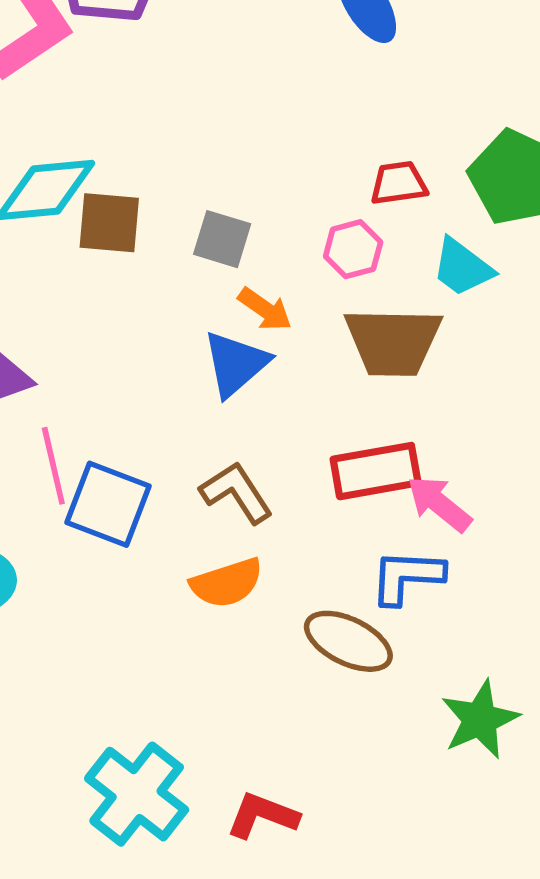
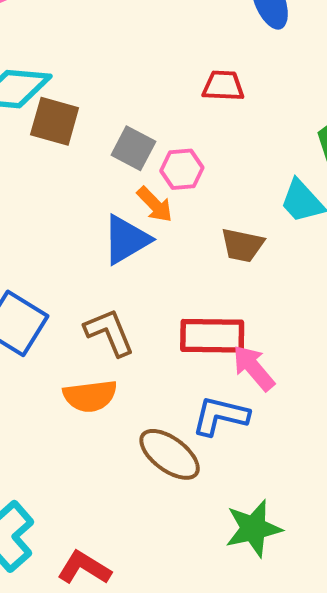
red trapezoid: (399, 183) -> (223, 86), moved
pink hexagon: (353, 249) -> (182, 169), moved
brown trapezoid: (393, 342) -> (242, 245), size x0.6

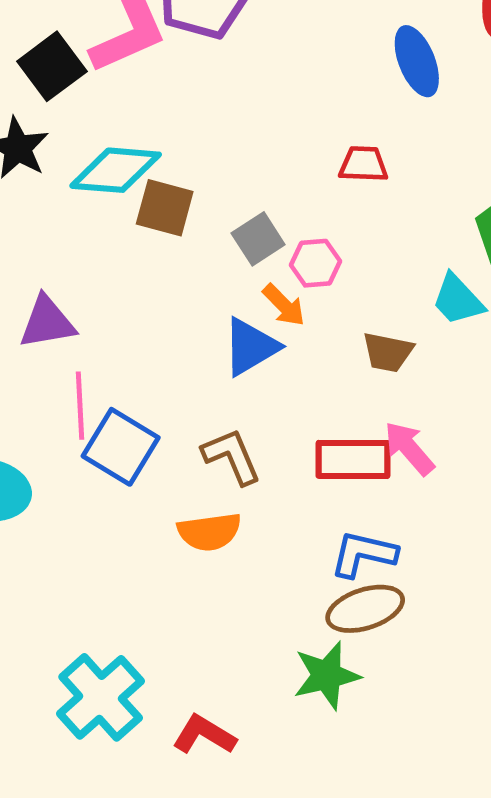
gray square: (133, 148) -> (258, 239), turned 30
pink arrow: (254, 368) -> (409, 448), moved
brown ellipse: (170, 454) -> (365, 609), moved, turned -54
green star: (253, 528) -> (327, 675), moved

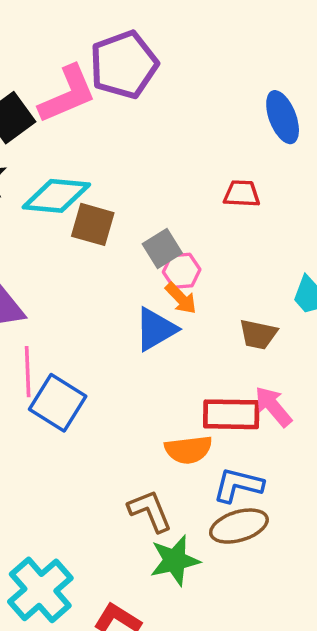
pink hexagon: (316, 263) -> (182, 271), moved
brown L-shape: (232, 456) -> (150, 511), moved
orange semicircle: (209, 532) -> (188, 450), moved
green star: (327, 675) -> (175, 560), moved

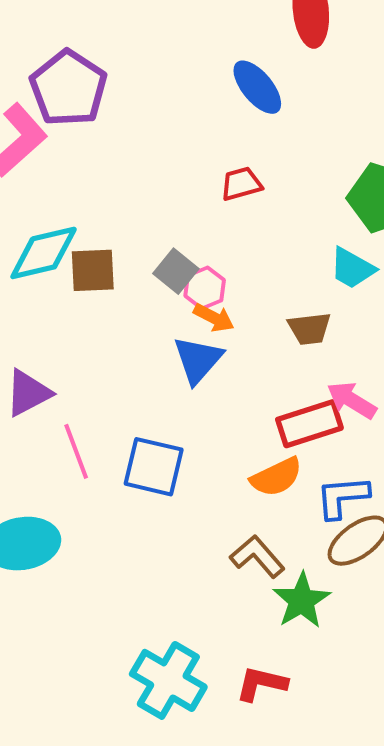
blue square: (58, 403) -> (154, 467), moved

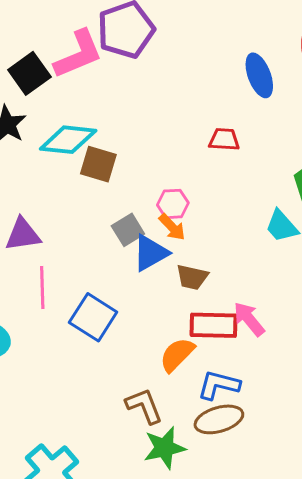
gray square: (176, 271) -> (128, 230), moved
brown trapezoid: (309, 329) -> (192, 277), moved
orange semicircle: (276, 477) -> (177, 355), turned 141

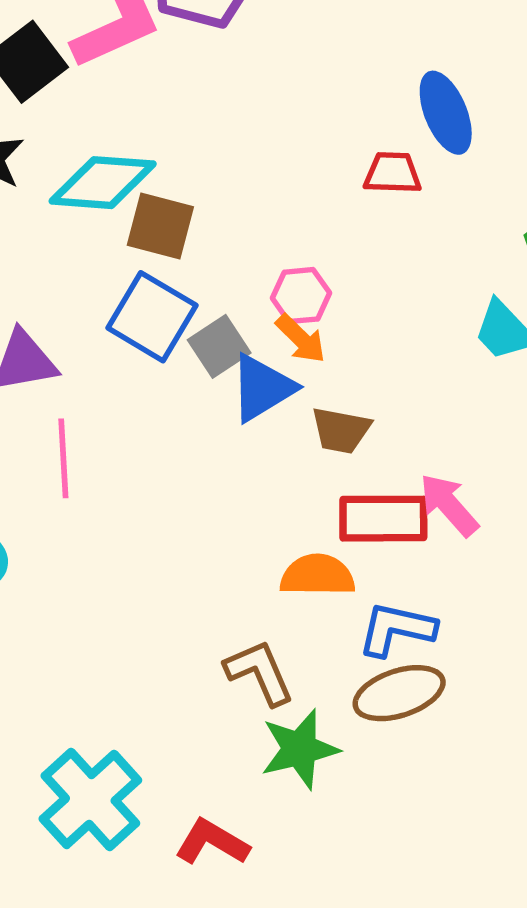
blue ellipse: (259, 75) -> (446, 113), moved
blue square: (93, 317) -> (152, 317), moved
orange semicircle: (177, 355) -> (318, 575), turned 48

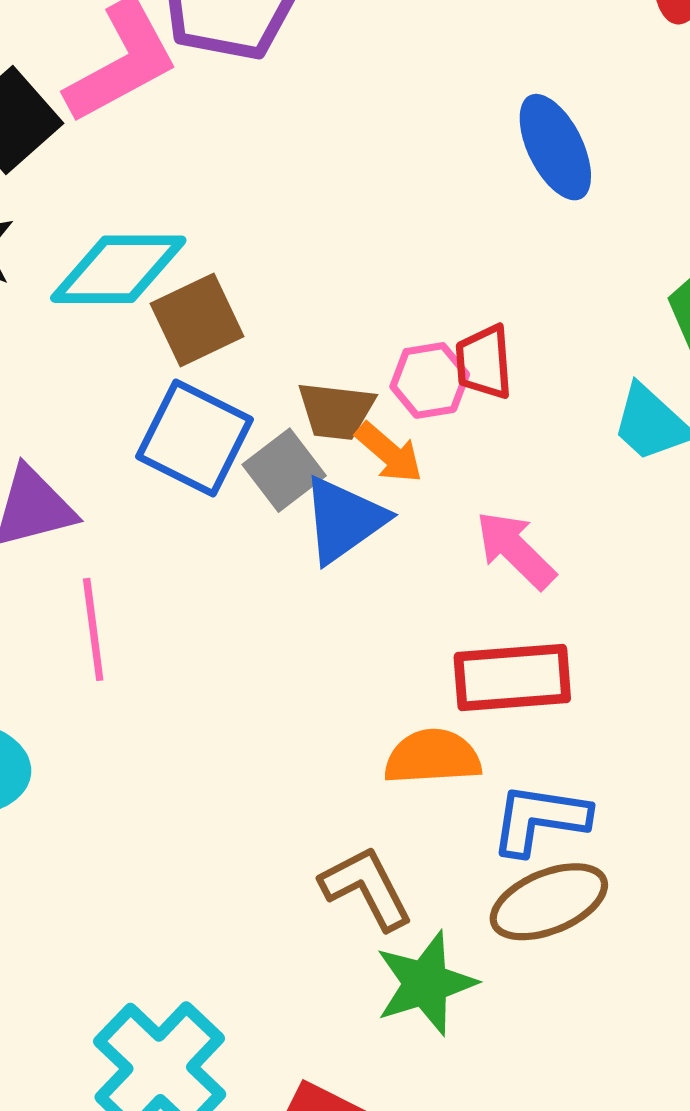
red trapezoid: (393, 173) -> (484, 362), moved, turned -92
brown square: (160, 226) -> (197, 320), turned -36
pink hexagon: (301, 296) -> (430, 380), moved
brown trapezoid: (341, 430) -> (336, 411), moved
pink arrow: (449, 505) -> (516, 550), moved

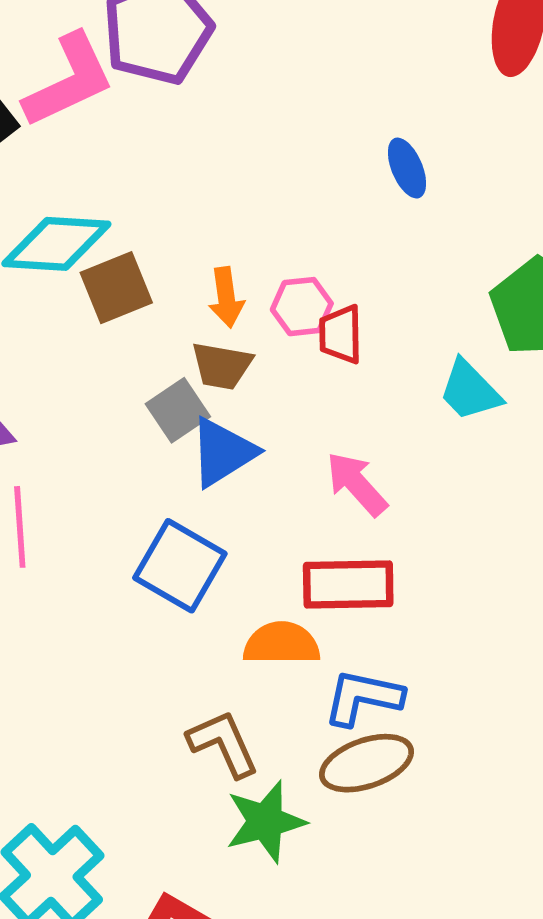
blue ellipse: (555, 147) -> (407, 168), size x0.7
pink hexagon: (430, 380) -> (302, 307), moved
blue square: (194, 438) -> (180, 566), moved
orange arrow: (389, 453) -> (226, 297), moved, turned 38

